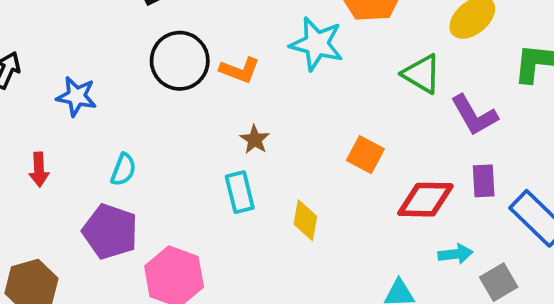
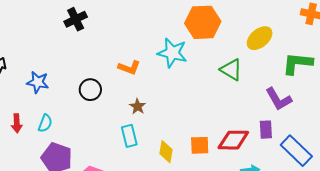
black circle: (180, 61) -> (90, 90), moved, size x0.7
purple L-shape: (474, 115) -> (278, 99), moved
orange square: (365, 155) -> (200, 145), moved, turned -30
cyan semicircle: (123, 170) -> (45, 123), moved

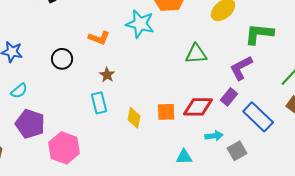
green triangle: (231, 70) -> (196, 54), moved, turned -35
purple L-shape: (278, 99) -> (241, 68), turned 92
cyan semicircle: (45, 123) -> (19, 91), turned 30
purple rectangle: (266, 130) -> (229, 97), turned 42

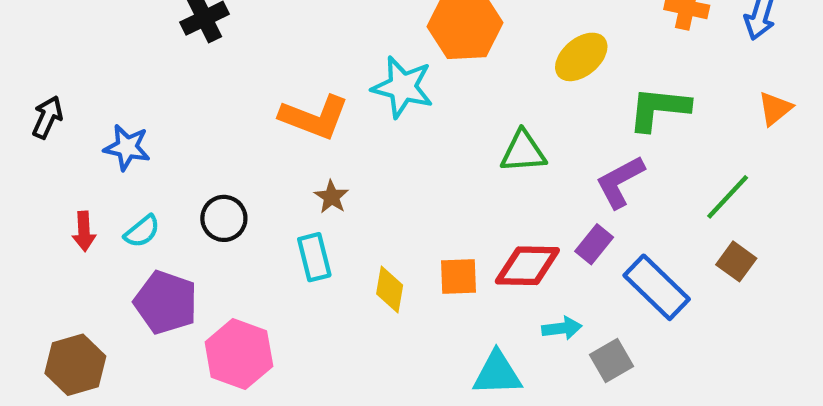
orange L-shape: (99, 38) -> (314, 117), size x1.5
black circle: (62, 59) -> (224, 218), moved
cyan triangle: (184, 157) -> (497, 373), size x1.4

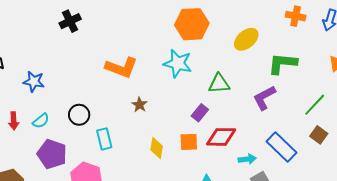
cyan star: (403, 87) -> (178, 63), moved
brown star: (332, 197) -> (140, 105), moved
purple rectangle: (594, 244) -> (200, 113), moved
cyan rectangle: (314, 257) -> (104, 139), moved
cyan arrow: (562, 328) -> (247, 159), moved

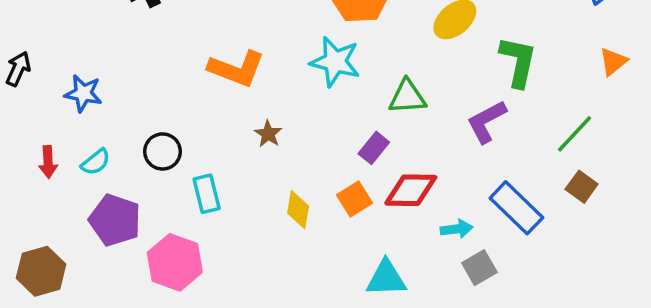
green L-shape: (282, 63) -> (518, 62), turned 96
orange square: (189, 142) -> (354, 199), turned -30

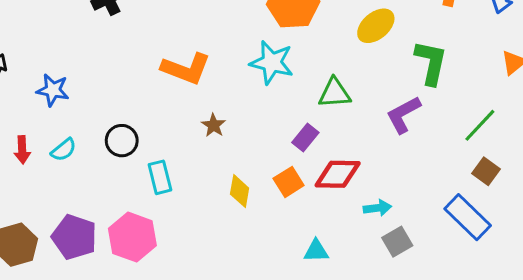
blue rectangle: (516, 208) -> (468, 217), moved
purple pentagon: (115, 220) -> (74, 237), moved
cyan triangle: (386, 278) -> (316, 251), size x0.7

